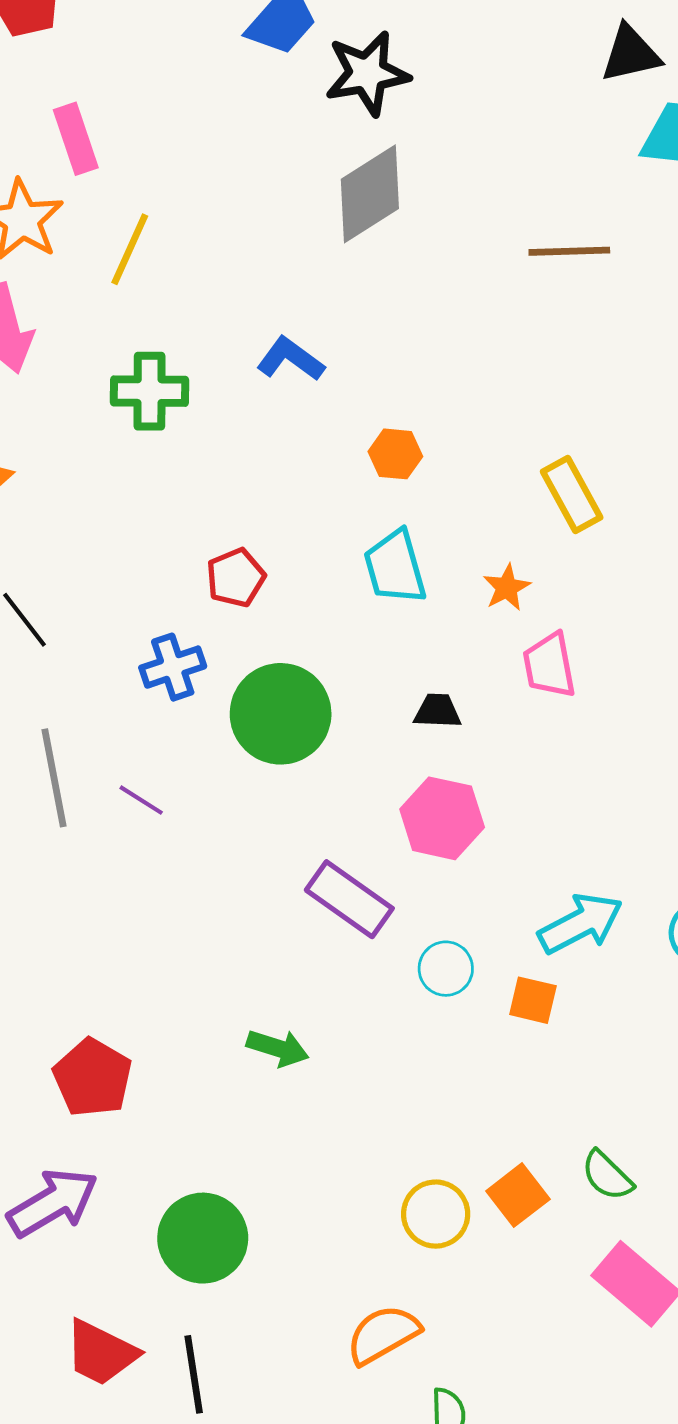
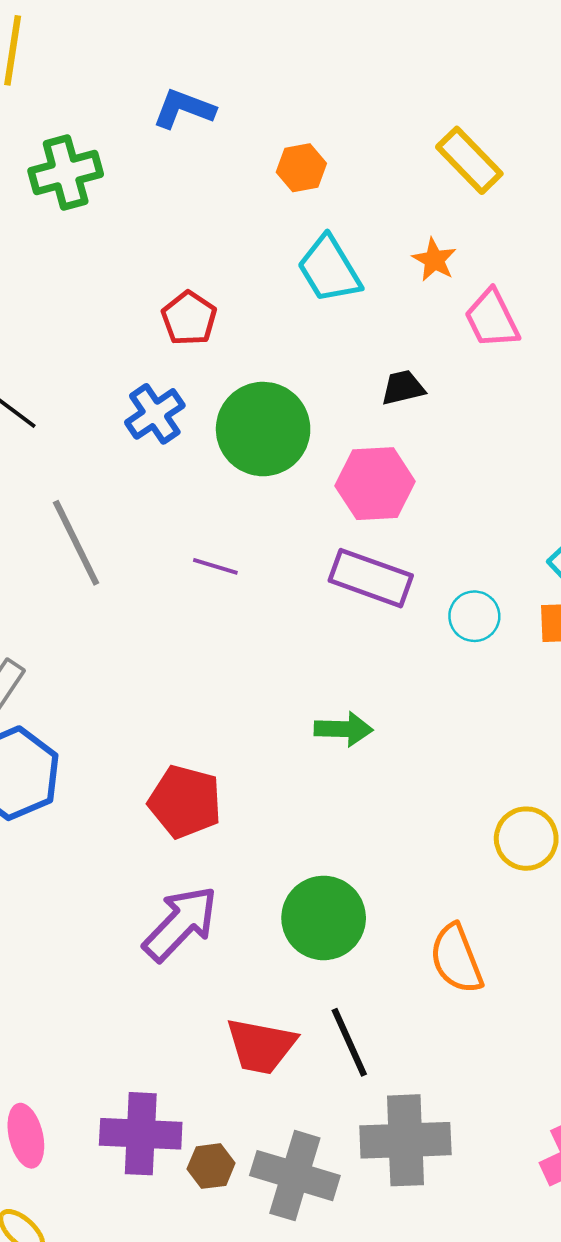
purple line: (141, 800) -> (215, 566), moved
pink hexagon: (442, 818) -> (375, 484), moved
orange semicircle: (383, 1335) -> (456, 959), moved, turned -66

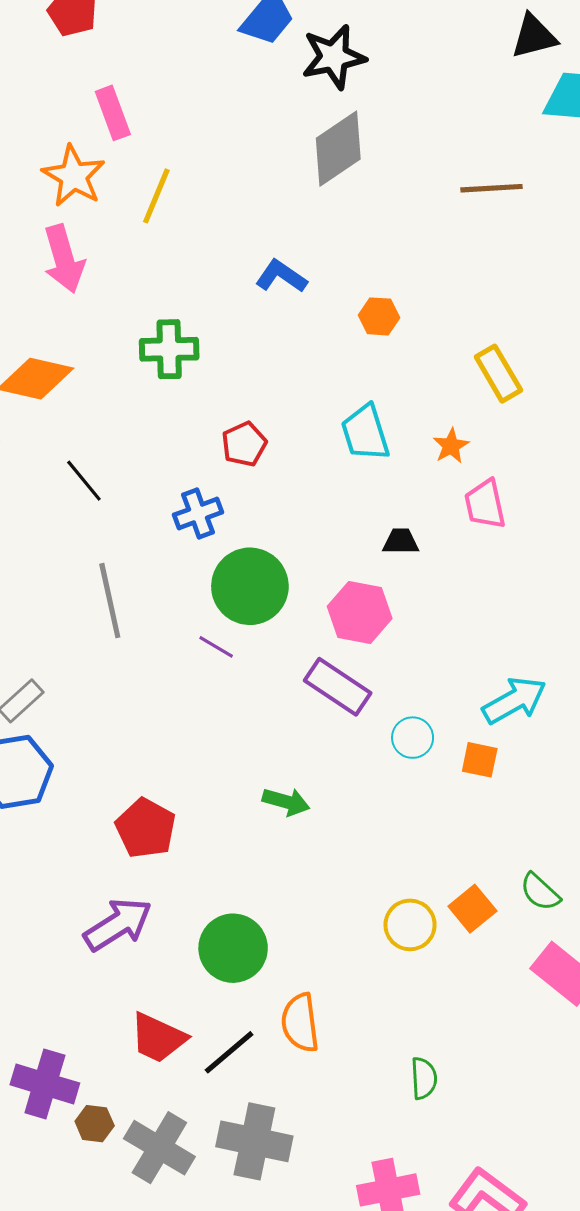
orange hexagon: (301, 168) -> (379, 316), moved
green cross: (66, 173) -> (169, 349), moved
green circle: (263, 429) -> (250, 586), moved
orange semicircle: (456, 959) -> (300, 1023), moved
black line: (349, 1042) -> (229, 1052), turned 60

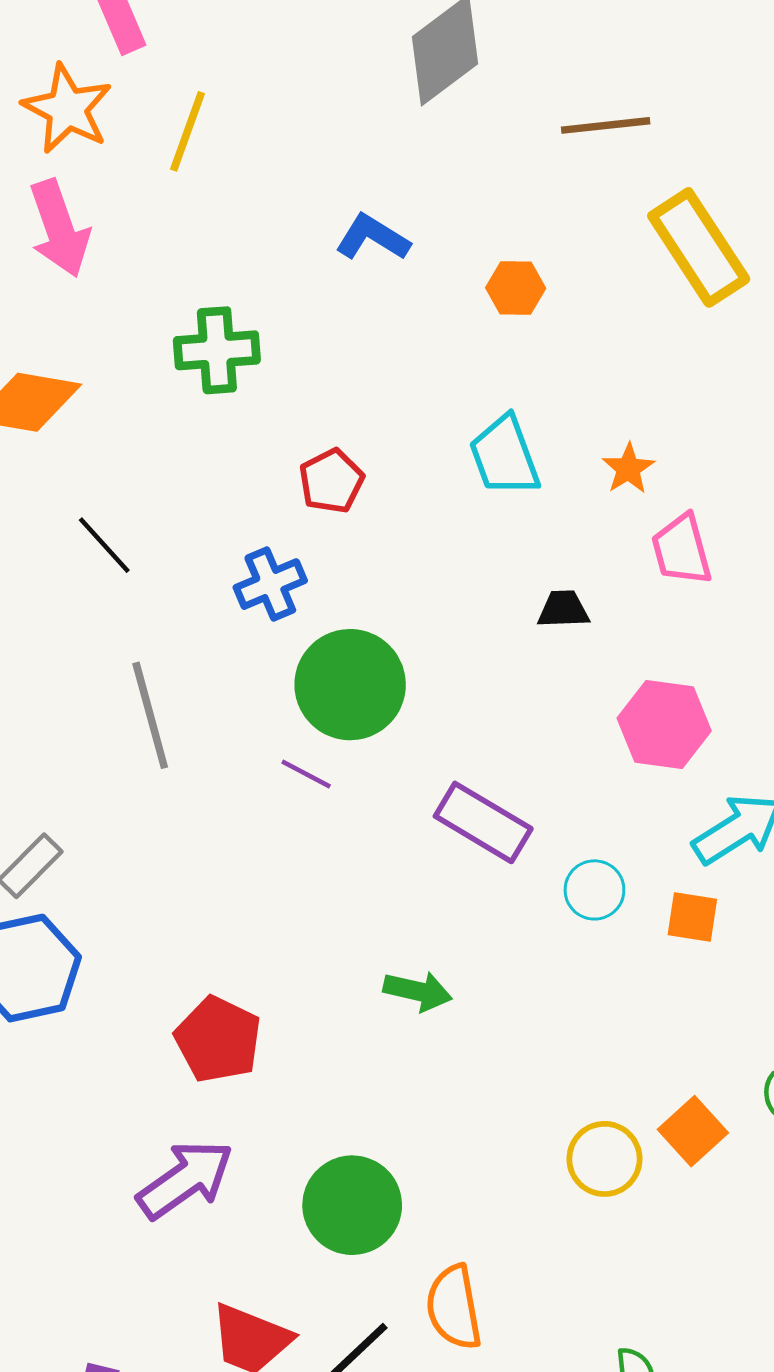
brown line: (491, 188) -> (606, 125), moved
yellow rectangle: (498, 374) -> (699, 247), moved, size x1.4
pink hexagon: (360, 612) -> (664, 725), moved

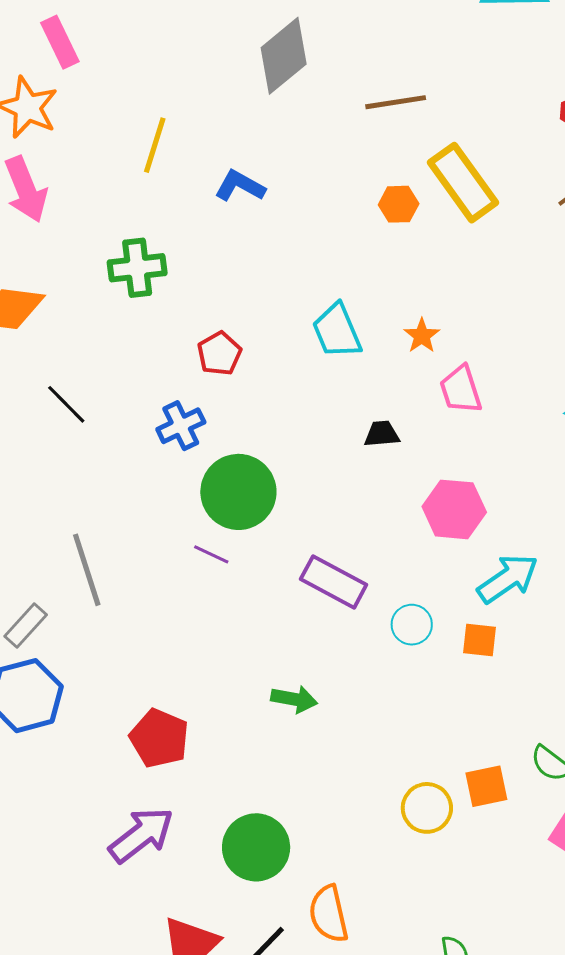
yellow line: (187, 131) -> (155, 145), moved
orange hexagon: (516, 288) -> (399, 204), moved
gray line: (150, 715) -> (87, 570), moved
orange square: (693, 1131) -> (486, 786), turned 33

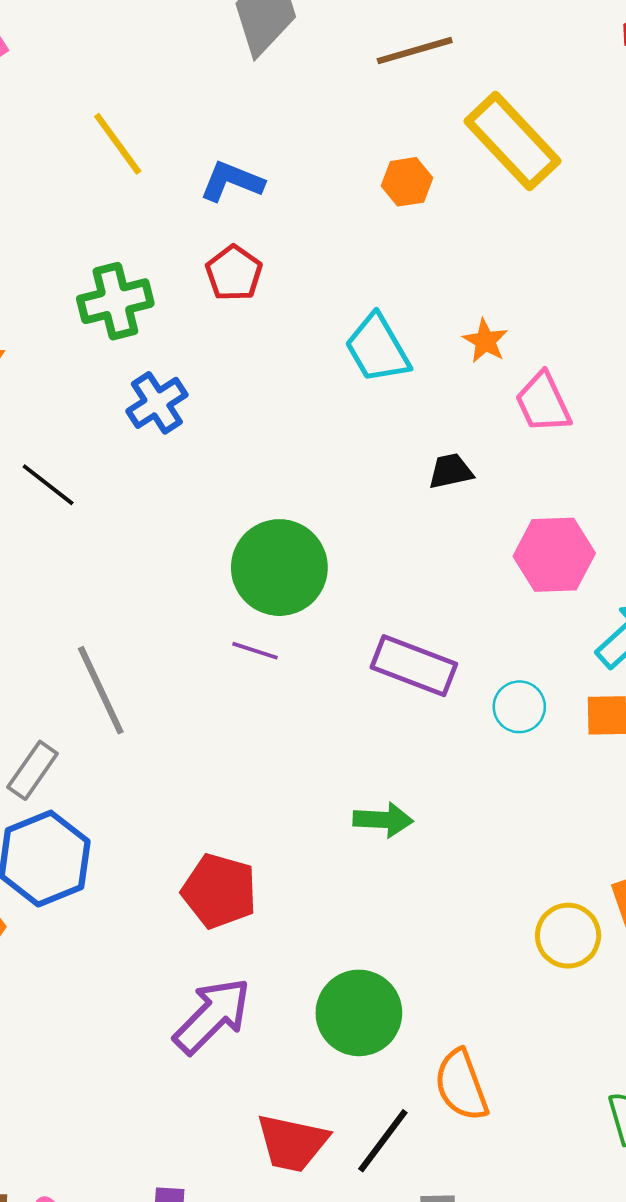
yellow line: (155, 145) -> (118, 144), turned -46
orange hexagon: (399, 204) -> (407, 182), moved
red pentagon: (219, 354) -> (234, 273), moved
blue cross: (181, 426) -> (157, 403), moved

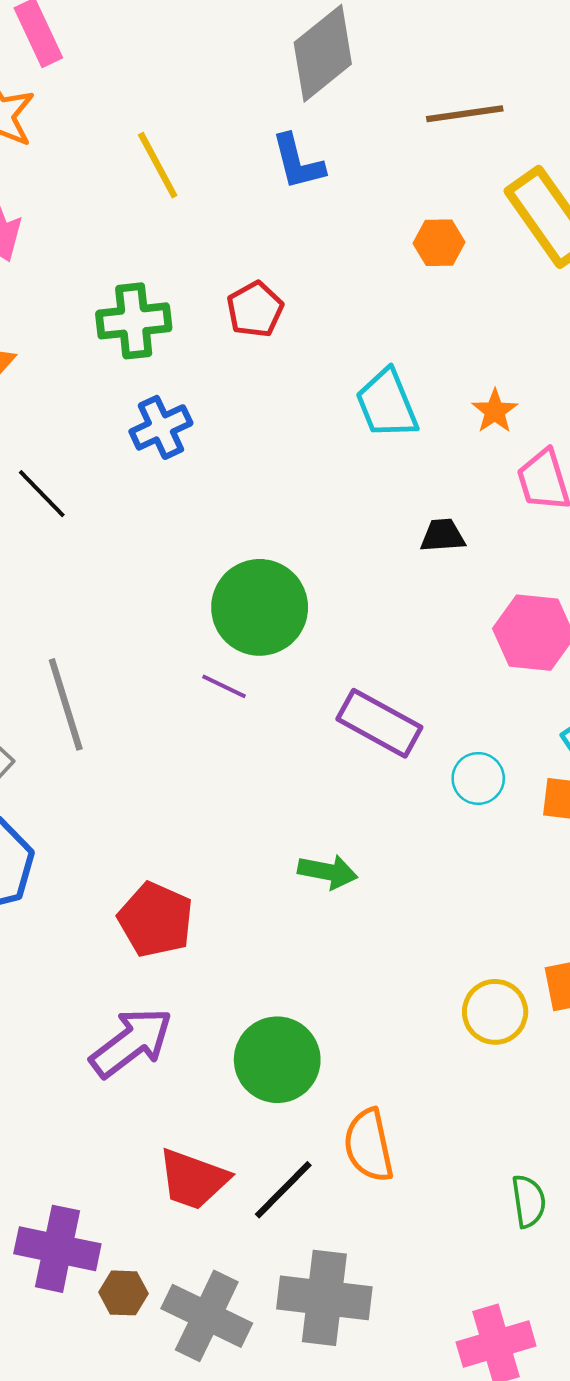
blue L-shape: (232, 181) -> (298, 162), moved, turned -134

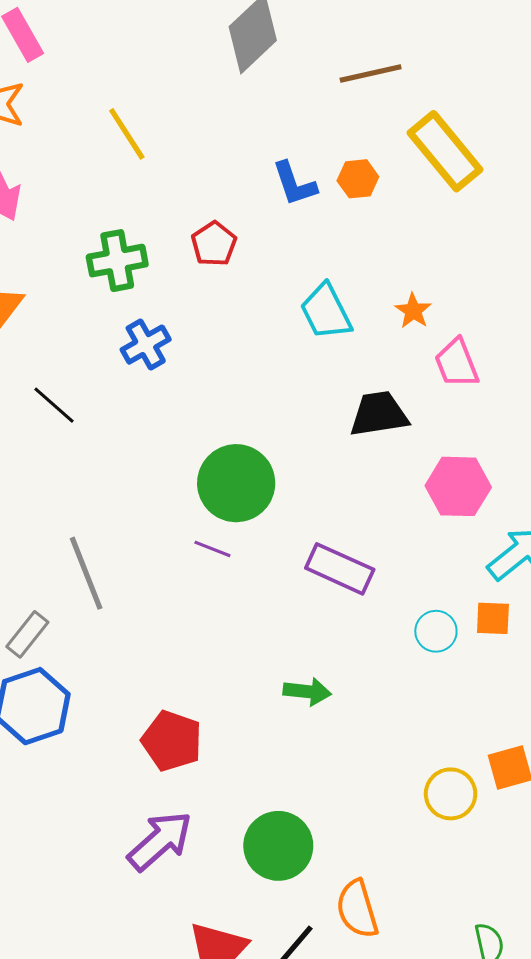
blue L-shape: (298, 162) -> (294, 184), moved
black trapezoid: (443, 536) -> (379, 414), size x1.6
cyan circle: (478, 778) -> (436, 631), moved

